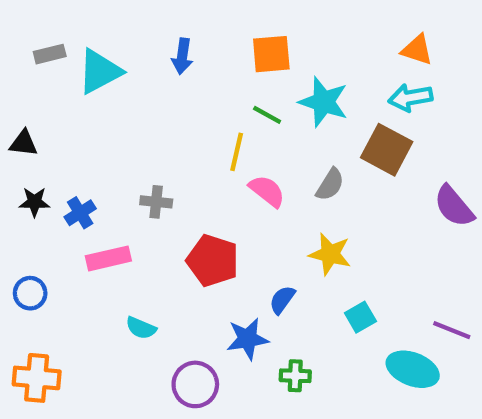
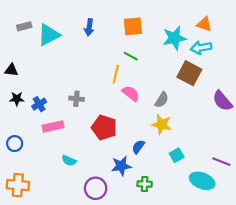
cyan star: (324, 102) -> (174, 38), moved, turned -30
gray semicircle: (330, 185) -> (162, 100), moved

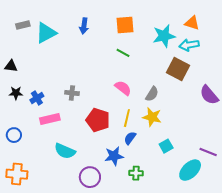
yellow line: (116, 74) -> (127, 118), moved
cyan semicircle: (69, 161) -> (65, 151), size x1.5
cyan ellipse: (202, 181) -> (190, 170), turned -65

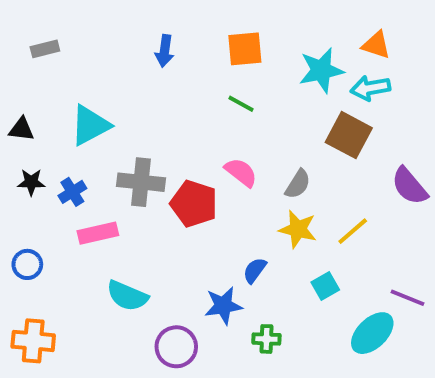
cyan triangle: (46, 33) -> (90, 125), moved
gray cross: (72, 93) -> (141, 182), size x1.6
yellow line: (127, 118) -> (353, 231), moved, turned 36
red pentagon: (98, 120) -> (194, 204), moved

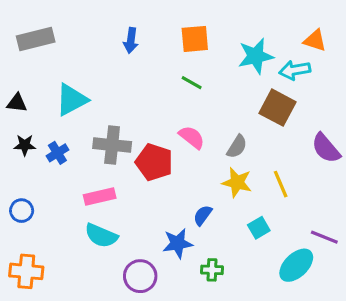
orange triangle: (376, 45) -> (315, 40), moved
gray rectangle: (45, 49) -> (36, 39), size x1.6
yellow line: (353, 231) -> (281, 184), turned -72
pink rectangle: (98, 233) -> (100, 197), moved

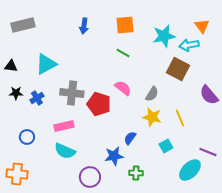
orange triangle: (315, 40) -> (202, 26), turned 35
blue circle: (22, 211) -> (27, 137), moved

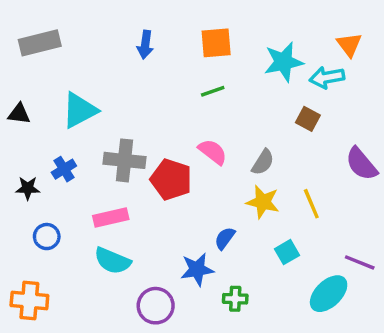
green line: (123, 53) -> (213, 91), turned -48
brown square: (178, 69) -> (308, 119), size x0.6
black star: (16, 93) -> (28, 188), moved

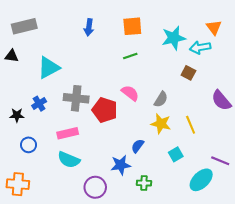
black triangle: (19, 114) -> (12, 56), moved

